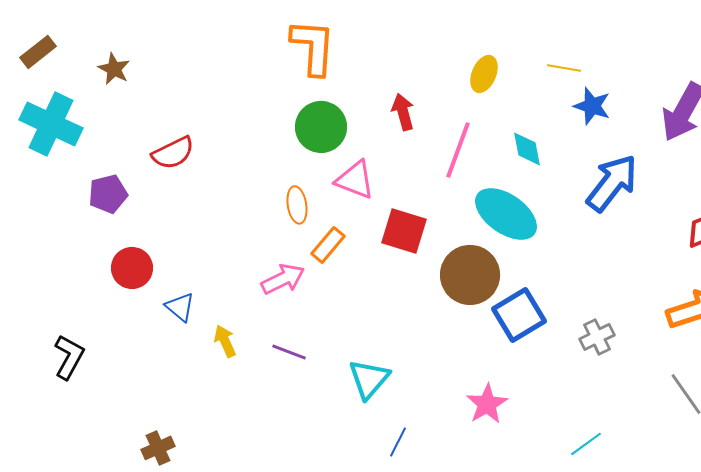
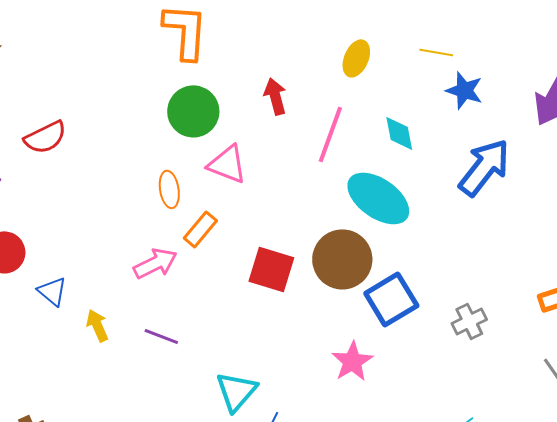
red square: (404, 231) -> (271, 269), moved
cyan triangle: (369, 379) -> (236, 391), moved
pink star: (487, 404) -> (352, 361), moved

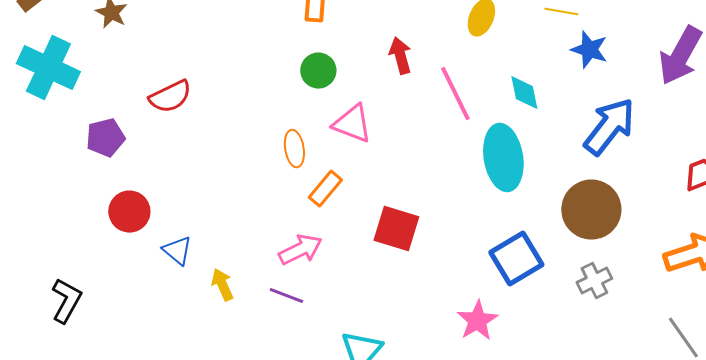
green circle: (193, 111) -> (318, 71), size x0.7
pink line: (330, 134) -> (455, 94), turned -46
cyan ellipse: (378, 198) -> (503, 158), turned 46
brown circle: (342, 259) -> (591, 210), moved
pink arrow: (155, 263) -> (300, 250), moved

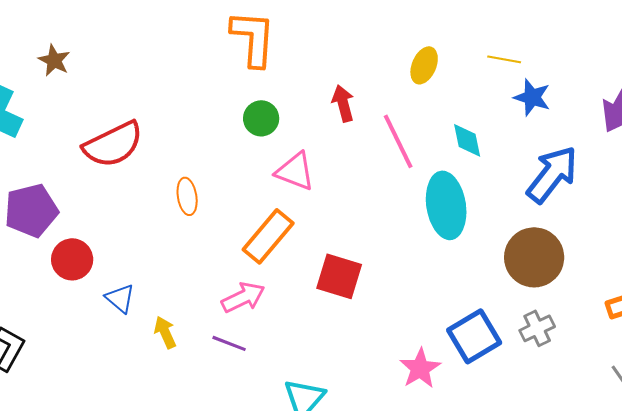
red semicircle: (170, 97) -> (113, 144), size x1.4
purple pentagon: (105, 138) -> (31, 210), moved, size x1.4
orange ellipse: (294, 149) -> (187, 196), moved
orange rectangle: (325, 189) -> (268, 236), size x1.5
blue square: (516, 259) -> (474, 336), moved

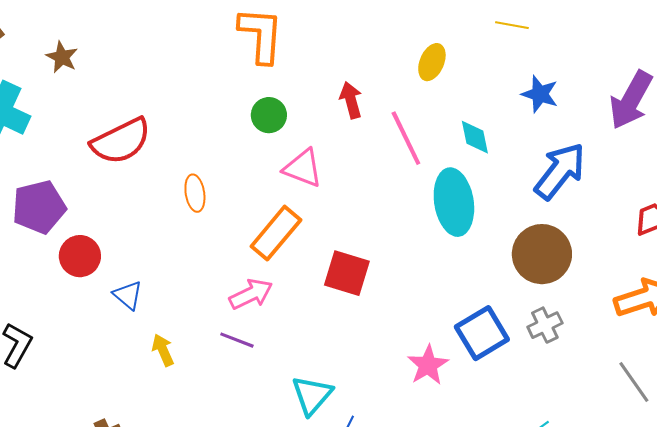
yellow line: (504, 59) -> (512, 25), moved
yellow arrow: (165, 332) -> (163, 350), moved

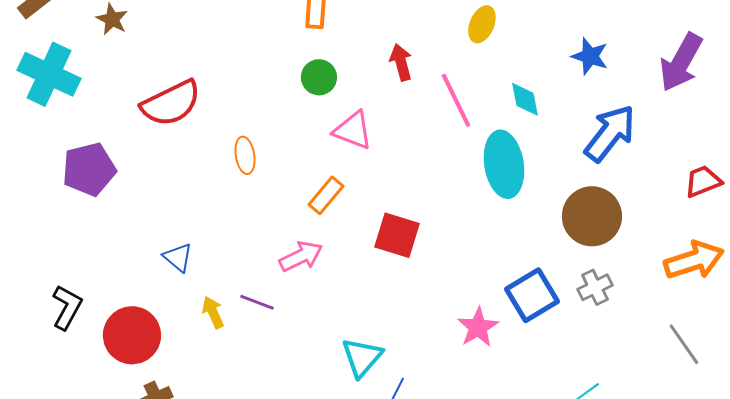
orange rectangle: (276, 233) -> (326, 195), size x0.7
red circle: (80, 256) -> (132, 335), moved, size x1.4
purple line: (237, 340) -> (257, 302), moved

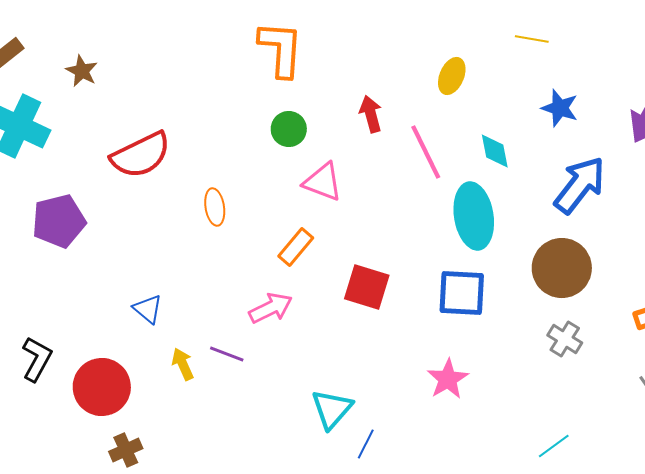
gray cross: (595, 287) -> (565, 339), turned -32
blue square: (532, 295) -> (462, 293), moved, turned 34

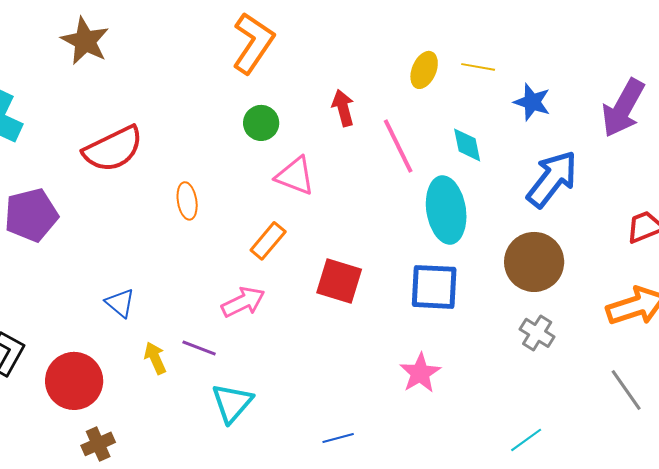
yellow line: (532, 39) -> (478, 67), moved
orange L-shape: (281, 49) -> (253, 43), turned 30
brown star: (82, 71) -> (85, 41), moved, size x1.5
cyan triangle: (332, 409) -> (232, 403), moved
blue line: (366, 444) -> (338, 438), turned 48

